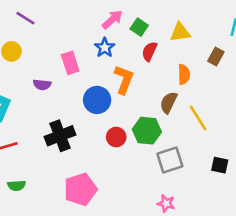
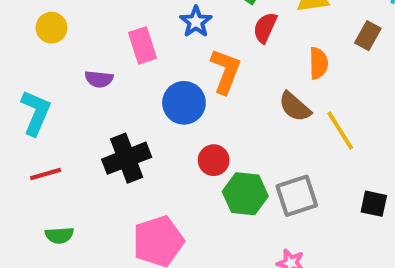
brown semicircle: (169, 103) -> (295, 107), turned -75
green hexagon: (147, 131) -> (245, 194), moved

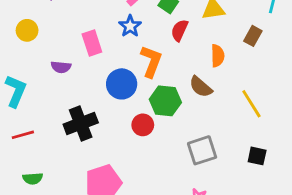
yellow line: (340, 130) -> (251, 104), moved
green hexagon: (245, 194) -> (165, 101), moved

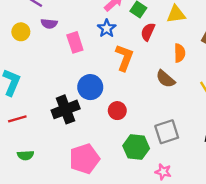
purple semicircle: (61, 67) -> (49, 24), moved
blue circle: (122, 84) -> (90, 87), moved
green hexagon: (165, 101) -> (136, 147), moved

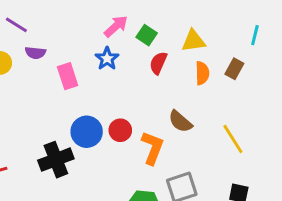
orange semicircle: (180, 53) -> (202, 73), moved
orange L-shape: (124, 58) -> (152, 148), moved
red circle: (117, 111) -> (120, 130), moved

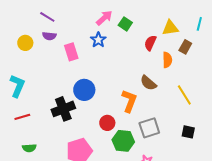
purple line: (16, 25) -> (47, 17), moved
yellow triangle: (193, 41) -> (170, 28), moved
red semicircle: (158, 63) -> (150, 43), moved
orange semicircle: (202, 73) -> (167, 60), moved
red circle: (120, 130) -> (107, 123), moved

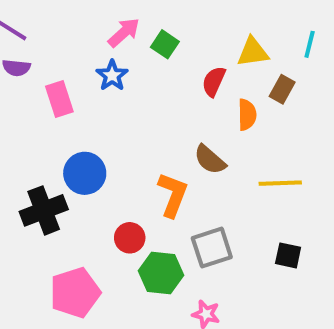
yellow line: (184, 95) -> (280, 183), turned -60

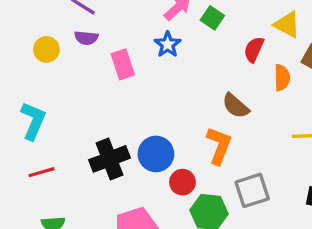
yellow triangle: (253, 52) -> (287, 25), turned 36
brown semicircle: (210, 160) -> (236, 106), moved
blue circle: (85, 173) -> (156, 154), moved

